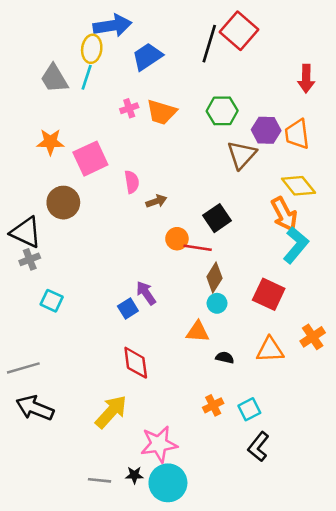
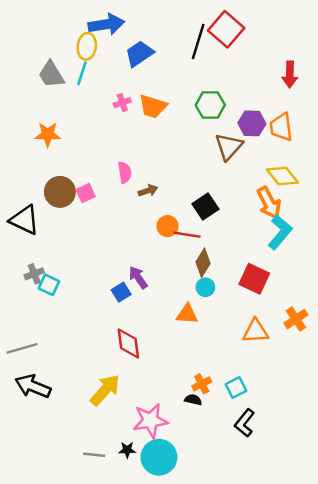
pink square: (90, 159) -> (86, 193), moved, size x0.6
gray cross: (30, 259) -> (34, 274), moved
black semicircle: (225, 358) -> (193, 400), moved

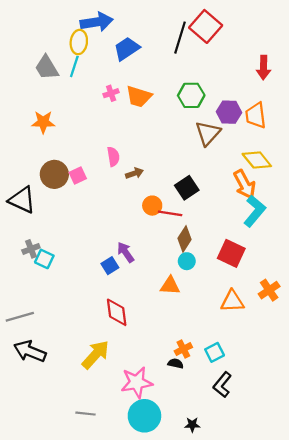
black star: (127, 450) -> (192, 425), moved

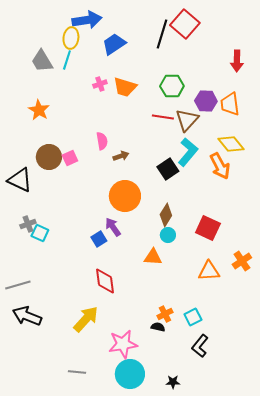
orange star: (43, 122) -> (39, 110), turned 30
orange circle: (152, 206) -> (125, 196), moved, size x1.8
cyan L-shape: (255, 211) -> (188, 152), moved
red line: (170, 213) -> (163, 117), moved

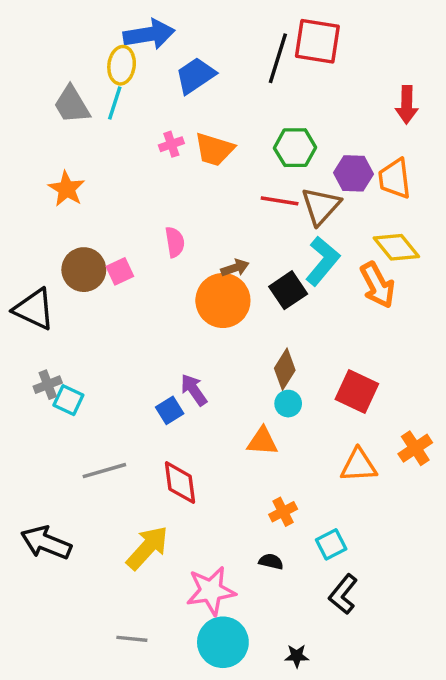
red square: (185, 24) -> (317, 41), turned -32
brown arrow: (121, 156) -> (235, 268), moved
orange circle: (125, 196) -> (223, 300), moved
gray line: (18, 285) -> (104, 471), moved
orange cross: (165, 314) -> (283, 512), moved

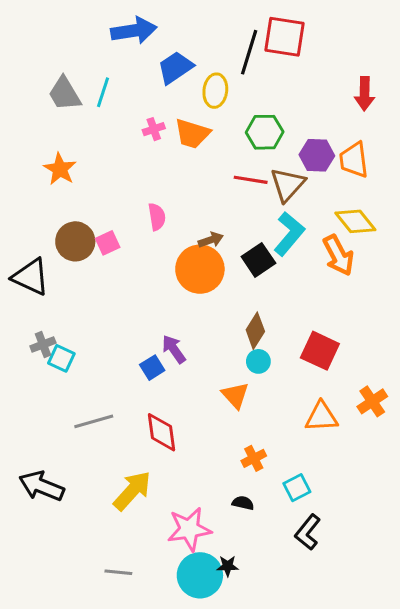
yellow ellipse: (122, 65) -> (215, 91), moved
orange triangle: (262, 441) -> (235, 395), turned 44
black star: (297, 656) -> (228, 566), moved

